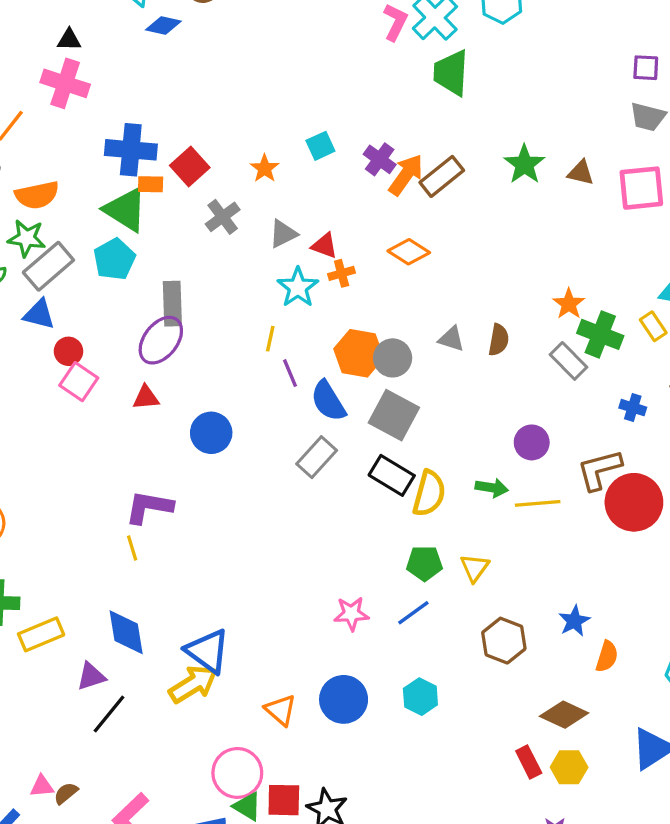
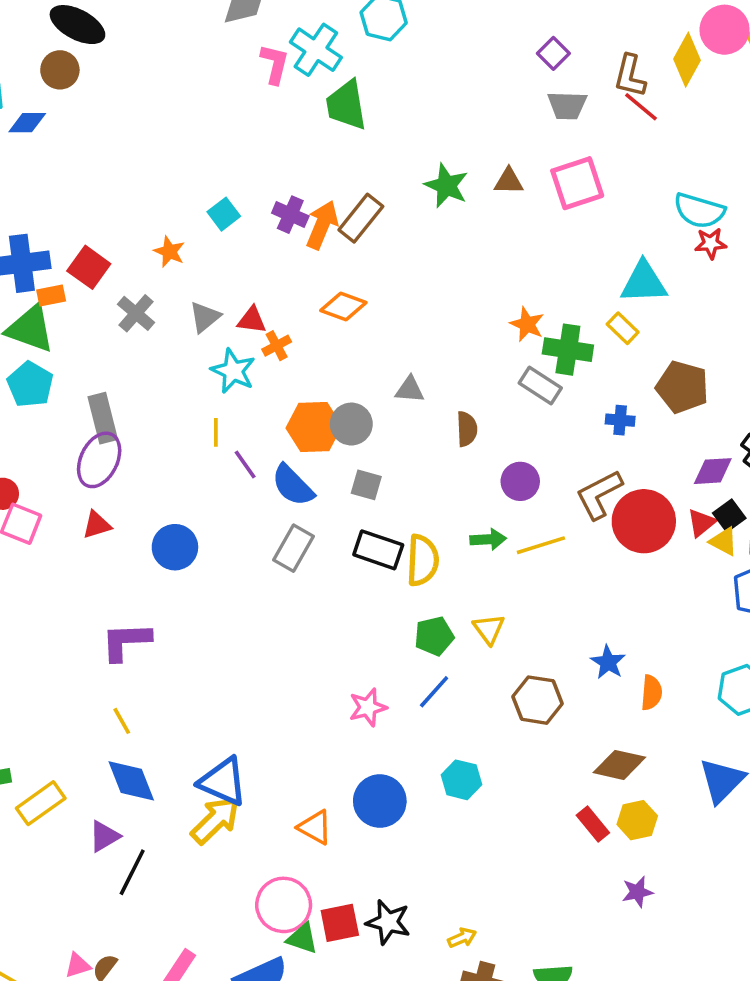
purple square: (646, 68) -> (553, 53), turned -36
brown semicircle: (499, 340) -> (467, 429), moved
gray square: (394, 415) -> (366, 485), size x0.6
yellow line: (132, 548) -> (122, 721), moved

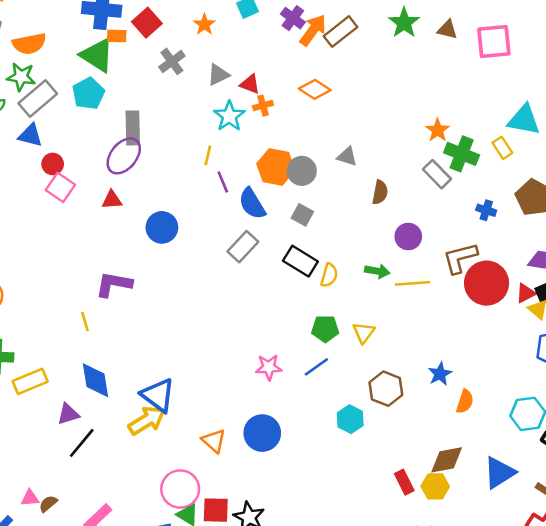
yellow semicircle: (423, 560) -> (329, 275), size x0.7
yellow line: (122, 721) -> (85, 322), moved
brown diamond: (619, 765) -> (447, 460), moved, turned -36
cyan hexagon: (461, 780) -> (350, 419), moved

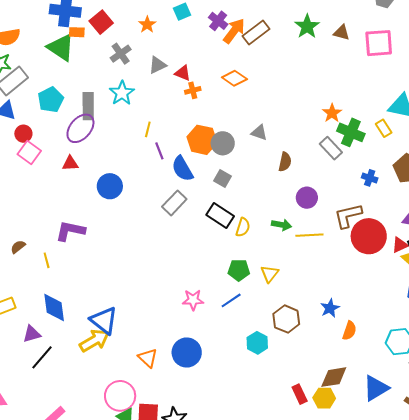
cyan pentagon: (88, 93) -> (51, 100), moved
cyan star: (229, 116) -> (122, 93), moved
brown semicircle: (48, 504) -> (18, 247), moved

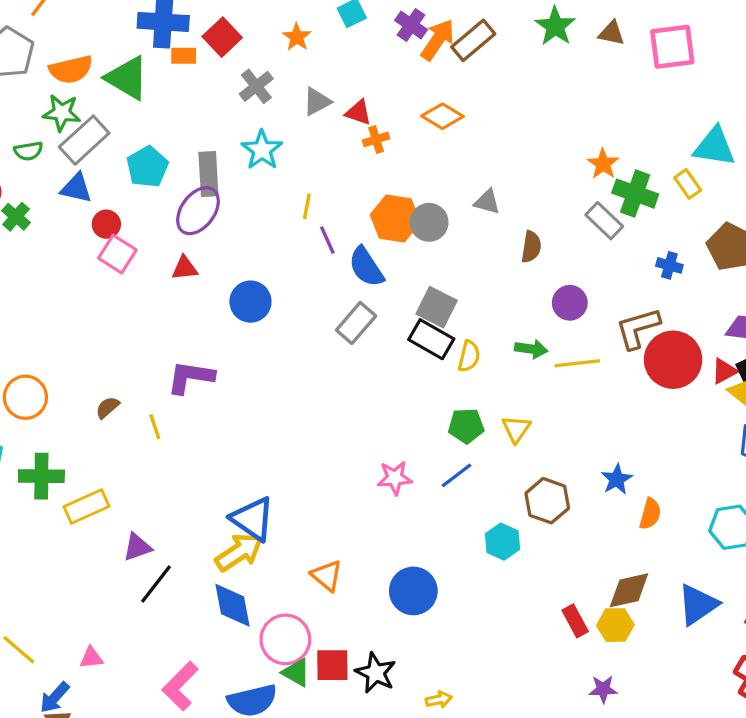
green triangle: (61, 47) -> (127, 78), moved
gray square: (223, 179) -> (437, 307), moved, size x1.4
blue diamond: (54, 307) -> (232, 605), moved
blue circle: (187, 353) -> (413, 591), moved

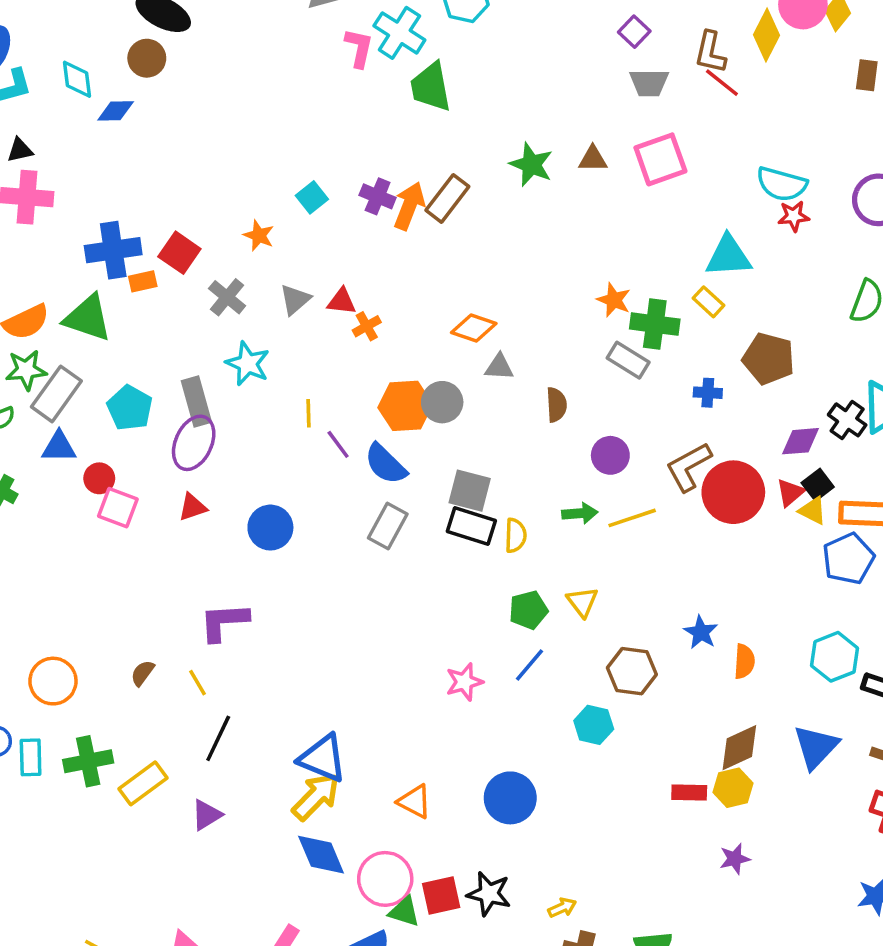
orange diamond: (442, 116) -> (474, 328), moved
black line: (156, 584) -> (218, 738), moved
red rectangle: (575, 621) -> (689, 793), turned -48

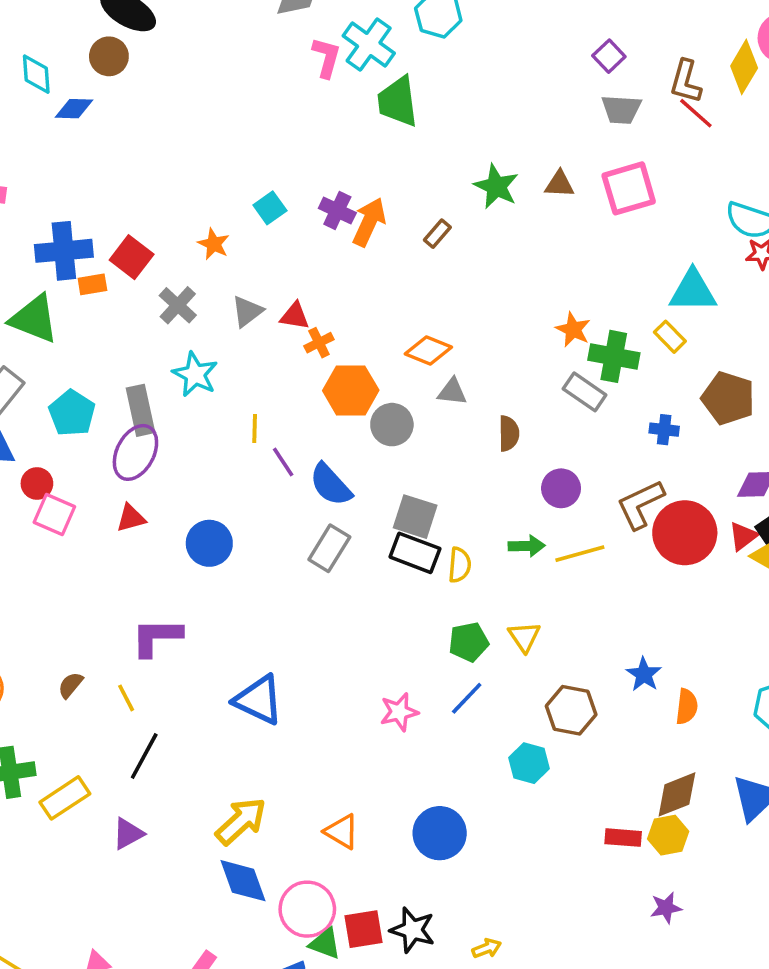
brown rectangle: (447, 198) -> (437, 234), moved, size x0.6
orange hexagon: (405, 406) -> (351, 390), moved
blue triangle: (323, 758) -> (259, 700), moved

